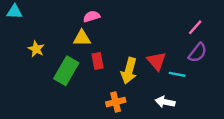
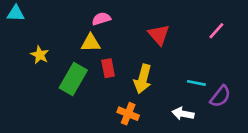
purple semicircle: (198, 53) -> (220, 96), moved
red triangle: (157, 61) -> (159, 35), moved
orange cross: (116, 102) -> (128, 114), turned 36

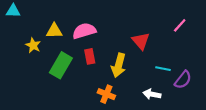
pink semicircle: (101, 19) -> (84, 31), moved, size x1.5
red triangle: (159, 35) -> (141, 41), moved
yellow triangle: (91, 43) -> (54, 31), moved

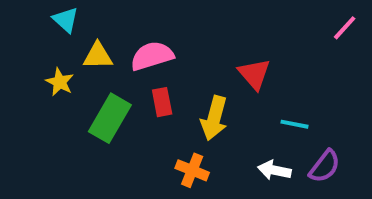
cyan triangle: (13, 11) -> (66, 20), moved, turned 40
pink line: (180, 25) -> (345, 28), moved
purple semicircle: (183, 80) -> (325, 166), moved

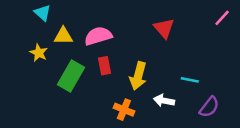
red triangle: (254, 74) -> (164, 28), moved
white arrow: (274, 170) -> (164, 101), moved

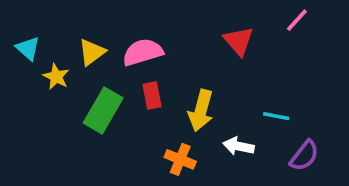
cyan triangle: (43, 13) -> (28, 48), moved
pink line: (222, 18) -> (297, 20), moved
yellow triangle: (63, 36) -> (92, 52), turned -36

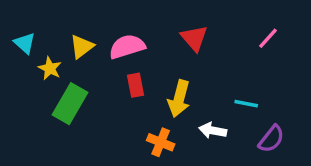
pink line: (297, 20) -> (268, 38), moved
red triangle: (239, 41) -> (194, 38), moved
green rectangle: (103, 110) -> (70, 104), moved

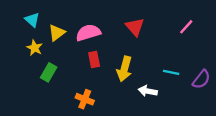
cyan triangle: (25, 43) -> (32, 20), moved
green rectangle: (70, 104) -> (49, 72), size x0.7
purple semicircle: (271, 139) -> (201, 79), moved
orange cross: (161, 142) -> (85, 99), moved

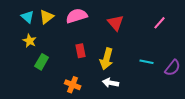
yellow triangle: (57, 33) -> (47, 17), moved
pink semicircle: (88, 33) -> (77, 16), moved
white arrow: (148, 91) -> (111, 83), moved

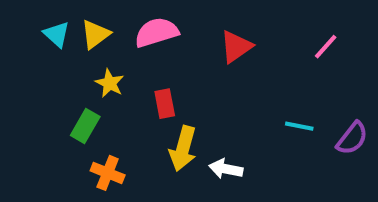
red triangle: (116, 23) -> (236, 47), turned 36
yellow star: (30, 41) -> (110, 83), moved
yellow arrow: (107, 59) -> (183, 148), moved
orange cross: (73, 85) -> (108, 173), moved

